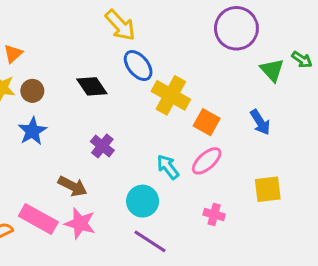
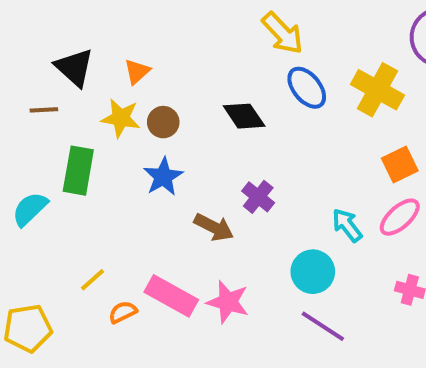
yellow cross: (171, 95) -> (377, 90), moved
orange square: (207, 122) -> (400, 165), turned 35
brown arrow: (73, 186) -> (214, 227), moved

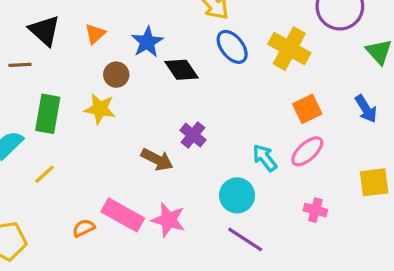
yellow star: (121, 118) -> (100, 109), moved
blue star: (163, 177) -> (147, 42), moved
yellow line: (92, 280) -> (44, 174), moved

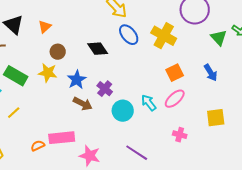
blue star: (147, 42) -> (77, 80), moved
green rectangle: (48, 114) -> (16, 76), turned -70
cyan circle: (237, 195) -> (123, 111), moved
pink rectangle: (123, 215) -> (62, 138), turned -35
pink star: (168, 220) -> (90, 156), moved

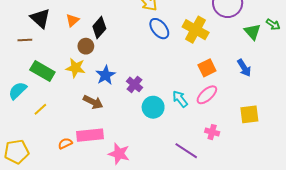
black diamond: (98, 49) -> (99, 28), moved, turned 75
brown arrow: (83, 104) -> (93, 102), moved
purple line: (137, 153) -> (186, 151), moved

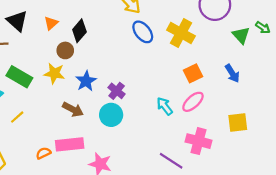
cyan circle: (153, 107) -> (111, 115), moved
pink cross: (212, 132) -> (198, 141), size x1.6

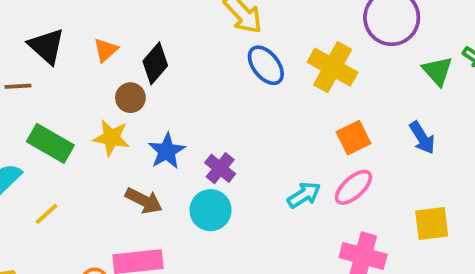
cyan arrow: (165, 106) -> (304, 195), turned 96

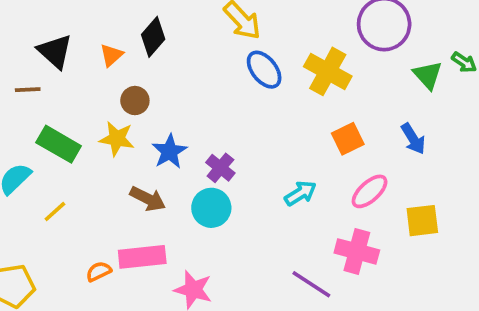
black diamond: (155, 63) -> (153, 37), moved
pink ellipse: (354, 187) -> (370, 191), moved

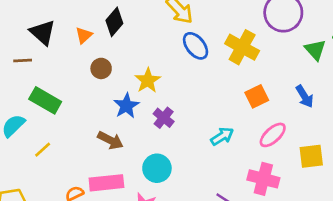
yellow star: (117, 139) -> (148, 80), moved, turned 30
cyan circle: (211, 208) -> (157, 168), moved

